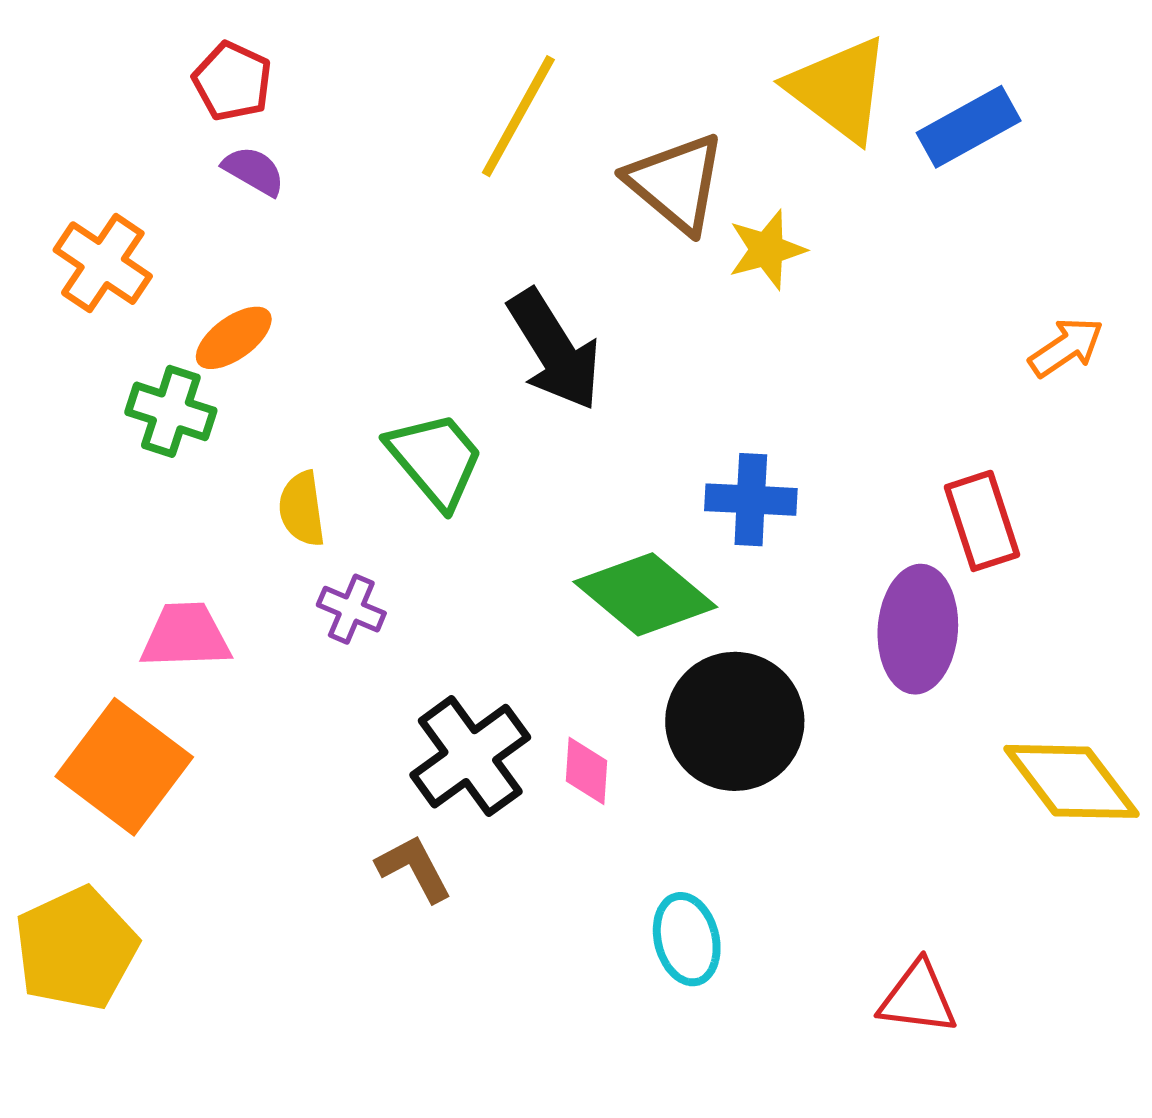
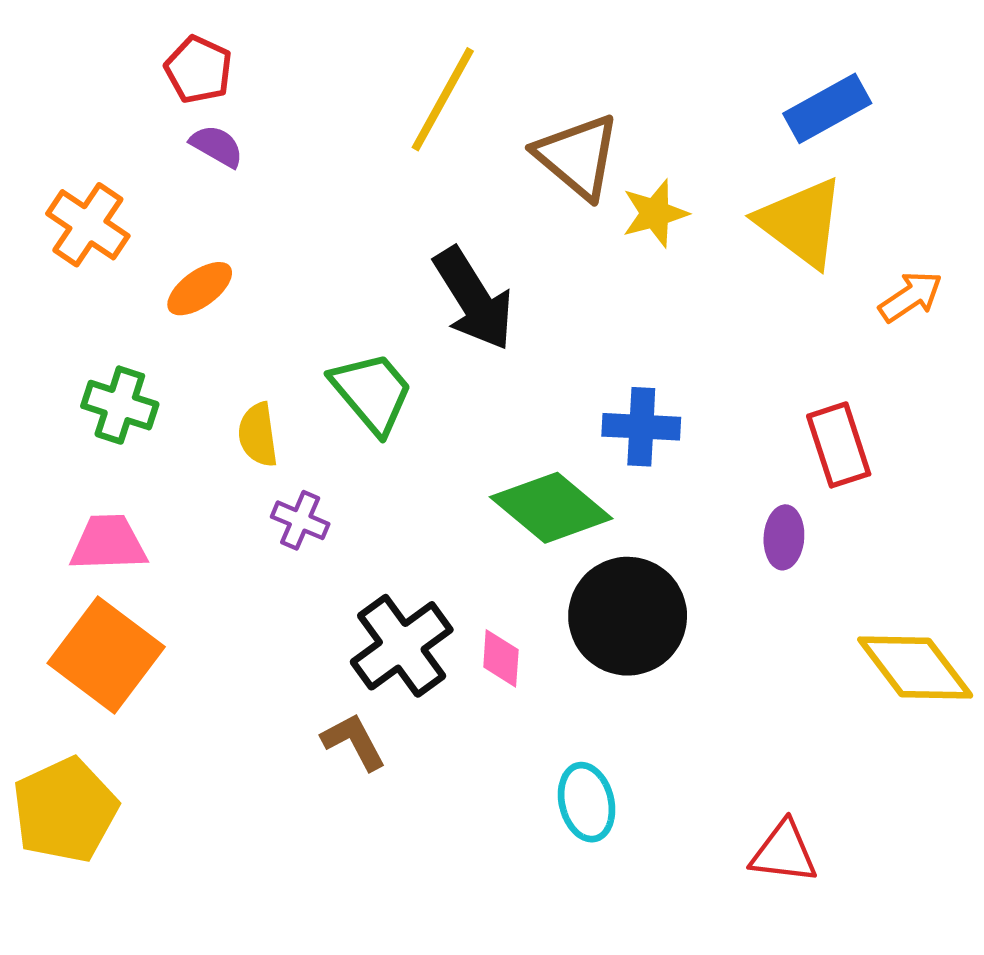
yellow triangle: (839, 89) -> (801, 222), moved
green cross: (171, 411) -> (120, 405), moved
purple ellipse: (918, 629) -> (784, 537), size x0.6
pink trapezoid: (186, 636) -> (108, 543), moved

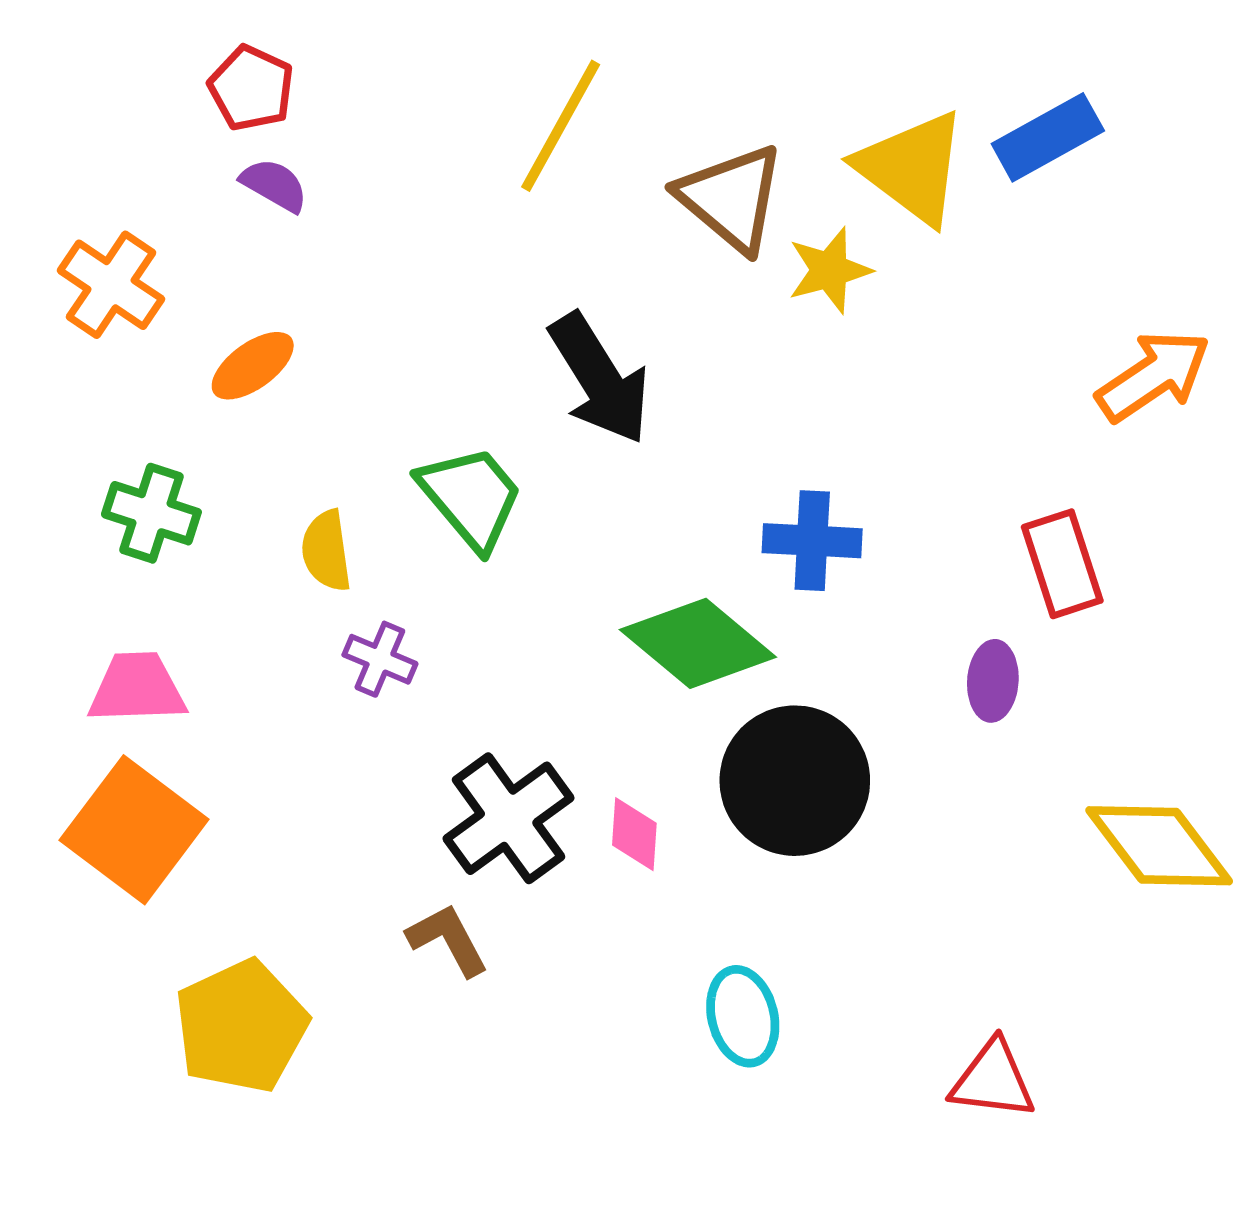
yellow triangle: (801, 222) -> (912, 168), moved
orange arrow: (911, 297) -> (1153, 376), size x1.4
yellow pentagon: (65, 810) -> (241, 1026), moved

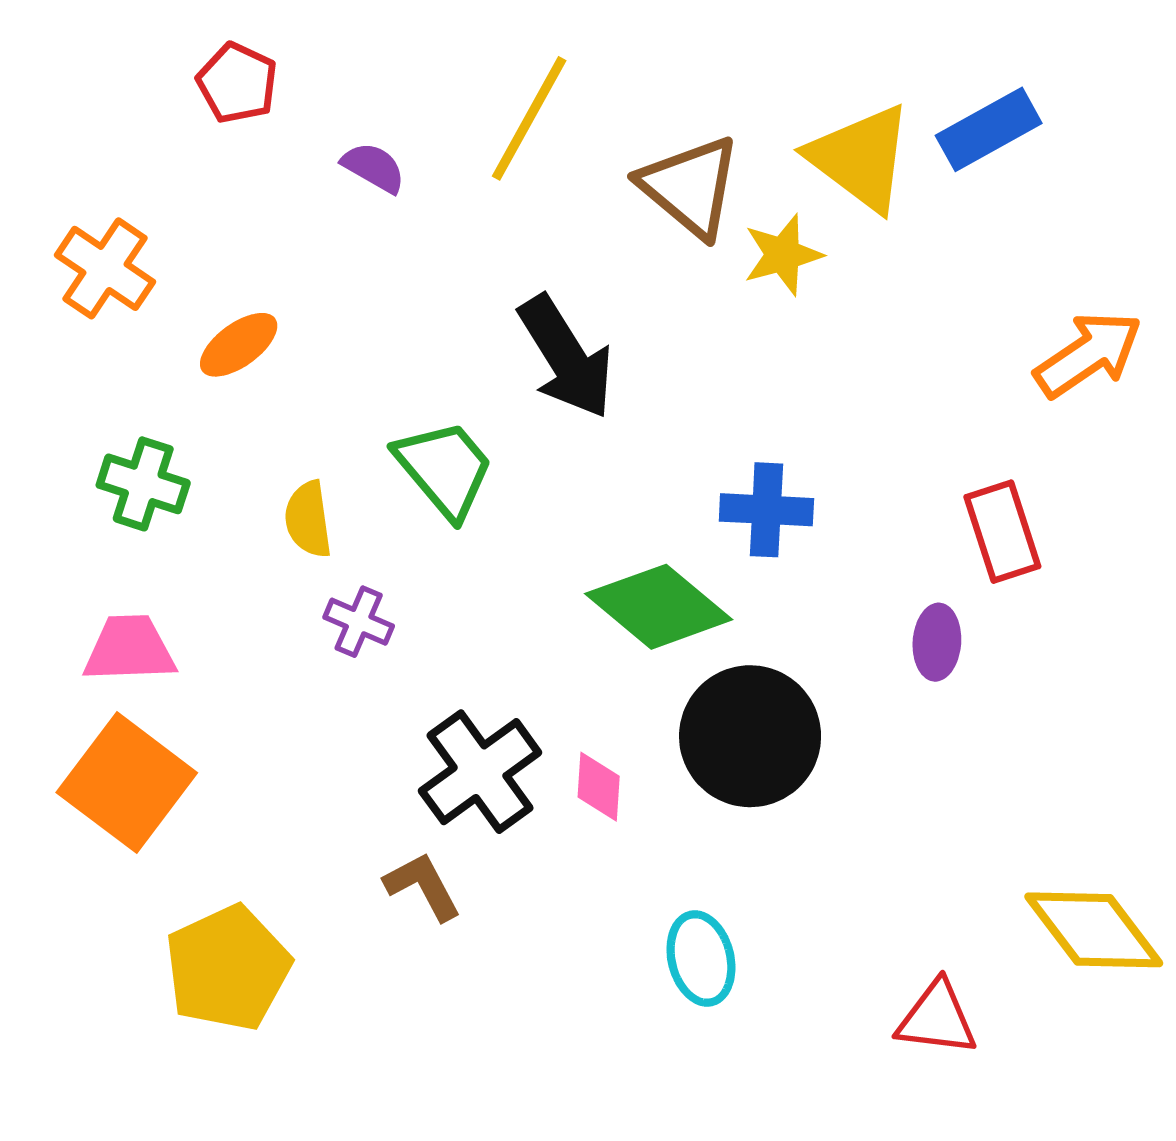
purple semicircle: (274, 185) -> (374, 167), moved
yellow diamond: (1159, 846) -> (1094, 930), moved

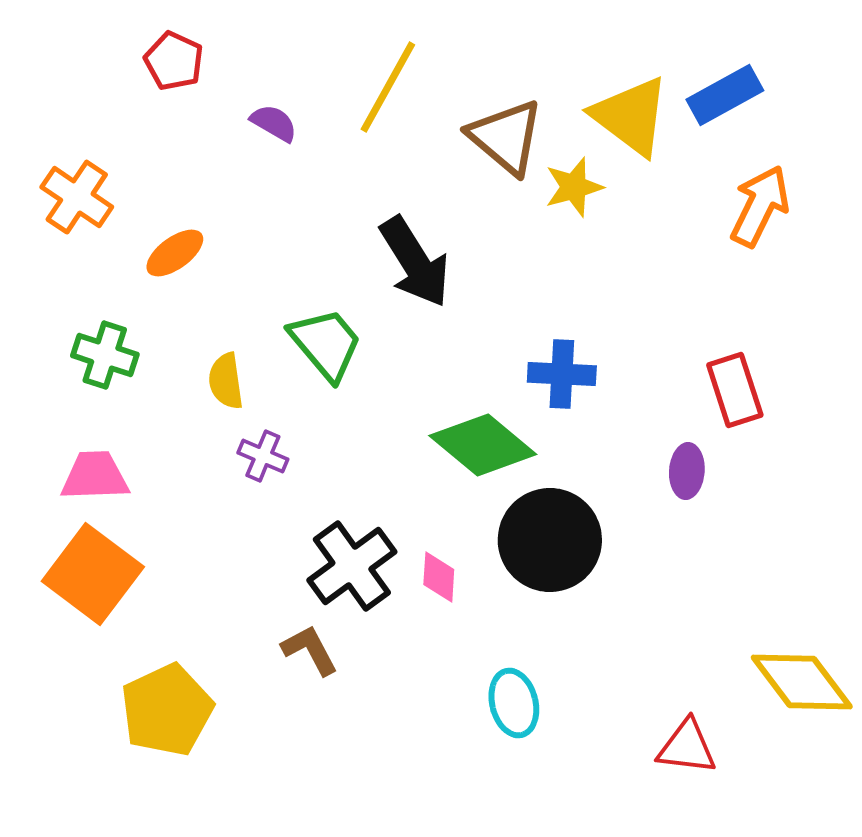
orange arrow: (1088, 354) -> (760, 206), moved, turned -30

